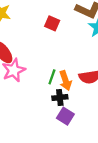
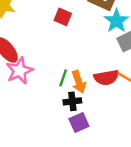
purple square: (65, 116) -> (79, 123), turned 35

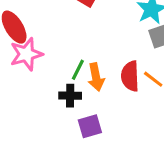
red semicircle: (106, 77) -> (130, 76), turned 90
black cross: (72, 101) -> (70, 96), moved

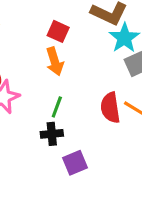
orange arrow: (96, 77) -> (55, 61), moved

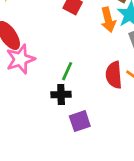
orange arrow: (55, 61) -> (108, 20), moved

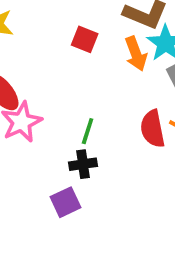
purple square: (80, 121) -> (65, 202), moved

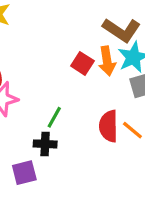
red square: (85, 39) -> (82, 63), moved

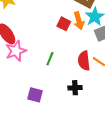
black cross: (45, 144) -> (75, 88), moved
purple square: (24, 173) -> (35, 95), turned 35

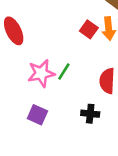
pink star: (16, 51) -> (41, 73), moved

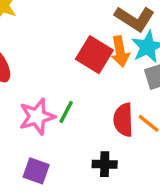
red square: (89, 29) -> (94, 55), size x1.5

